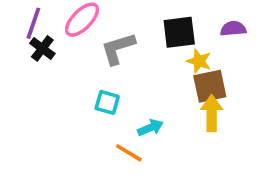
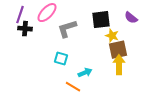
purple semicircle: (233, 29) -> (131, 18), turned -136
black cross: (42, 48) -> (25, 29), turned -32

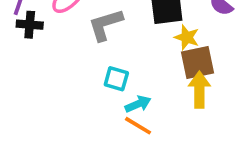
cyan square: (61, 59) -> (116, 79), moved
orange line: (73, 87) -> (138, 126), moved

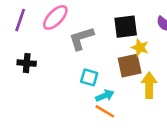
black cross: (30, 25) -> (27, 63), moved
brown square: (198, 63) -> (130, 66), moved

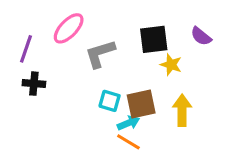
purple line: (20, 20) -> (26, 49), moved
brown square: (130, 66) -> (141, 104), moved

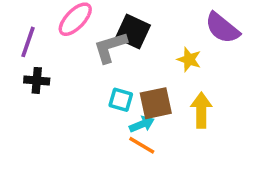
purple semicircle: (201, 36) -> (222, 28), size x1.5
black square: (154, 39) -> (133, 31), moved, turned 32

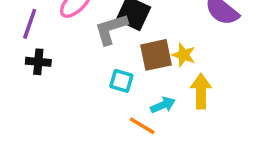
yellow star: (189, 59) -> (184, 55), moved
brown square: (156, 103) -> (156, 55), moved
cyan arrow: (142, 124) -> (163, 105), moved

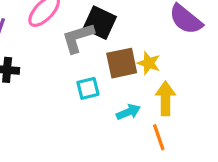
cyan square: (121, 81) -> (88, 88), turned -30
orange line: (142, 126) -> (159, 137), moved, turned 40

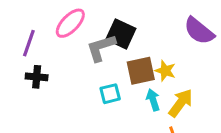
yellow arrow: (165, 98) -> (181, 103), turned 36
cyan arrow: (128, 112) -> (153, 100), moved, turned -85

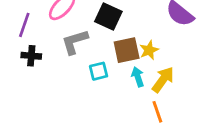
gray L-shape: (101, 48) -> (75, 42), moved
yellow star: (165, 71) -> (149, 50), turned 30

